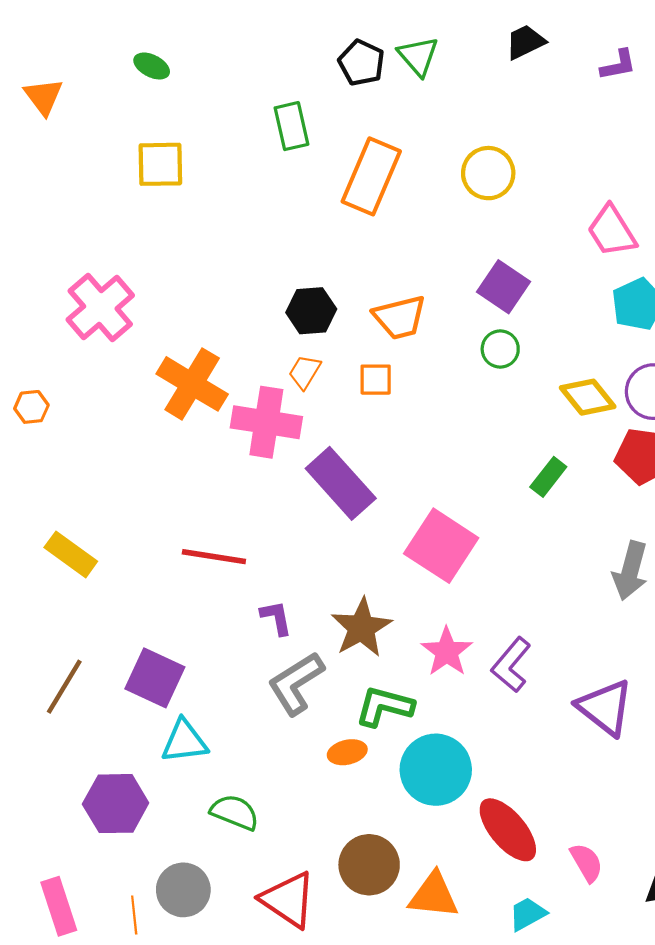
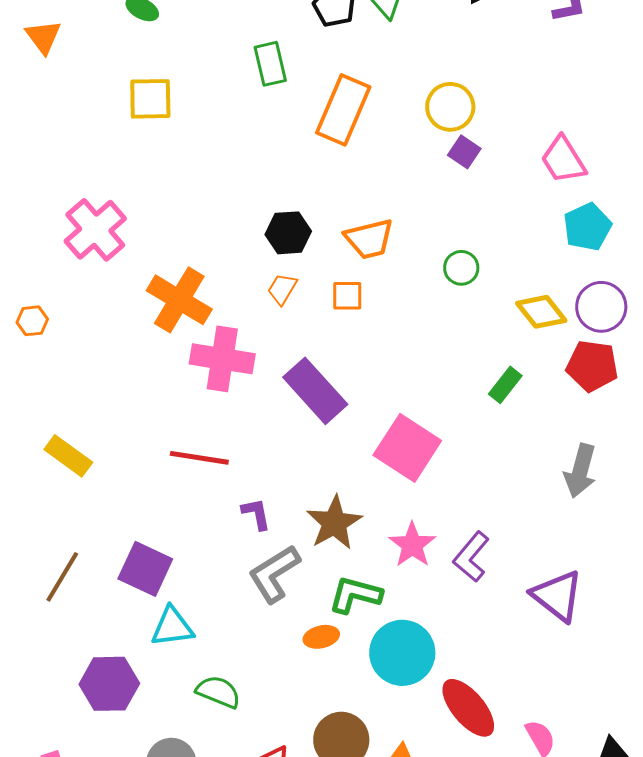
purple square: (503, 287) -> (464, 152), moved, size x0.7
pink cross: (266, 422) -> (222, 359), moved

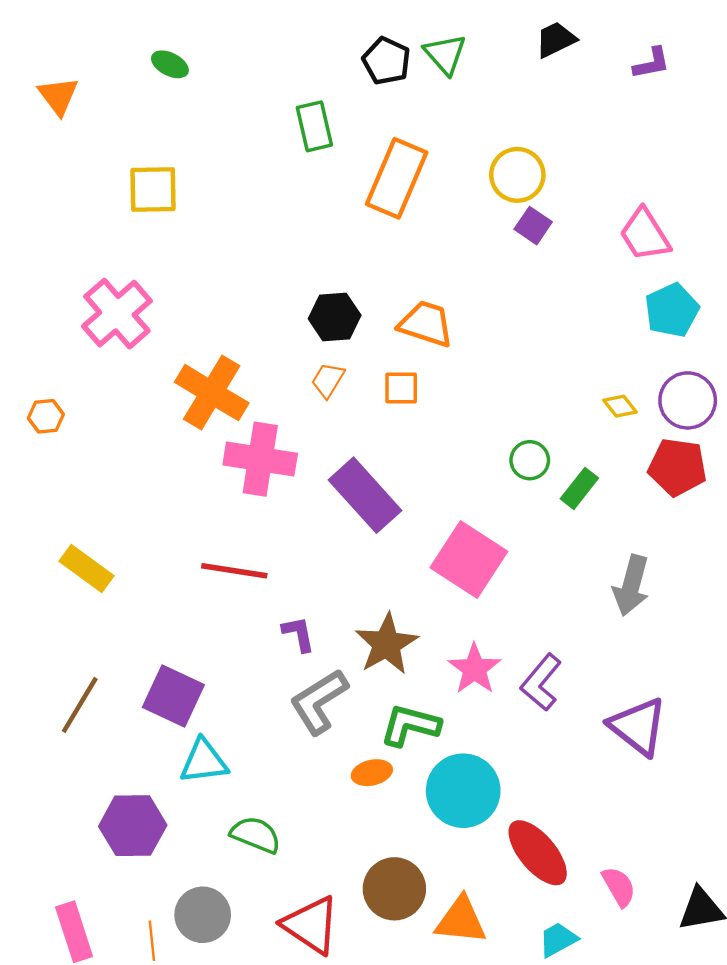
yellow square: (150, 99) -> (153, 190), moved
orange trapezoid: (369, 239) -> (426, 324), turned -148
green circle: (461, 268) -> (530, 460), moved
yellow diamond: (541, 312) -> (620, 406), size x0.6
gray arrow: (580, 471) -> (631, 585), moved

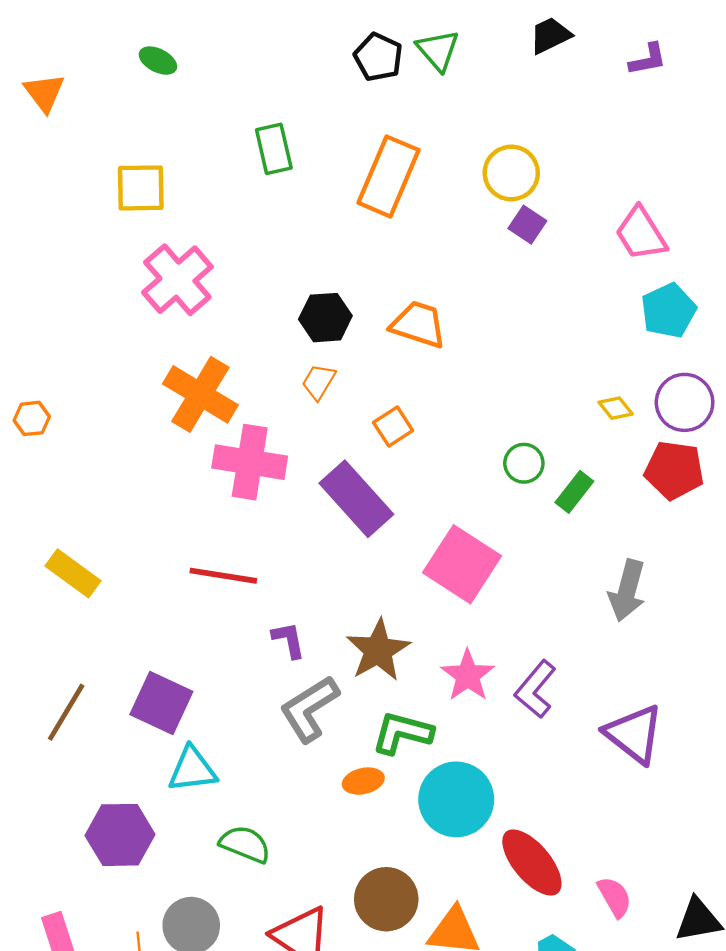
green rectangle: (314, 126) -> (274, 149), moved
pink cross: (117, 314) -> (177, 280), moved
orange square: (401, 388) -> (393, 427), moved, turned -33

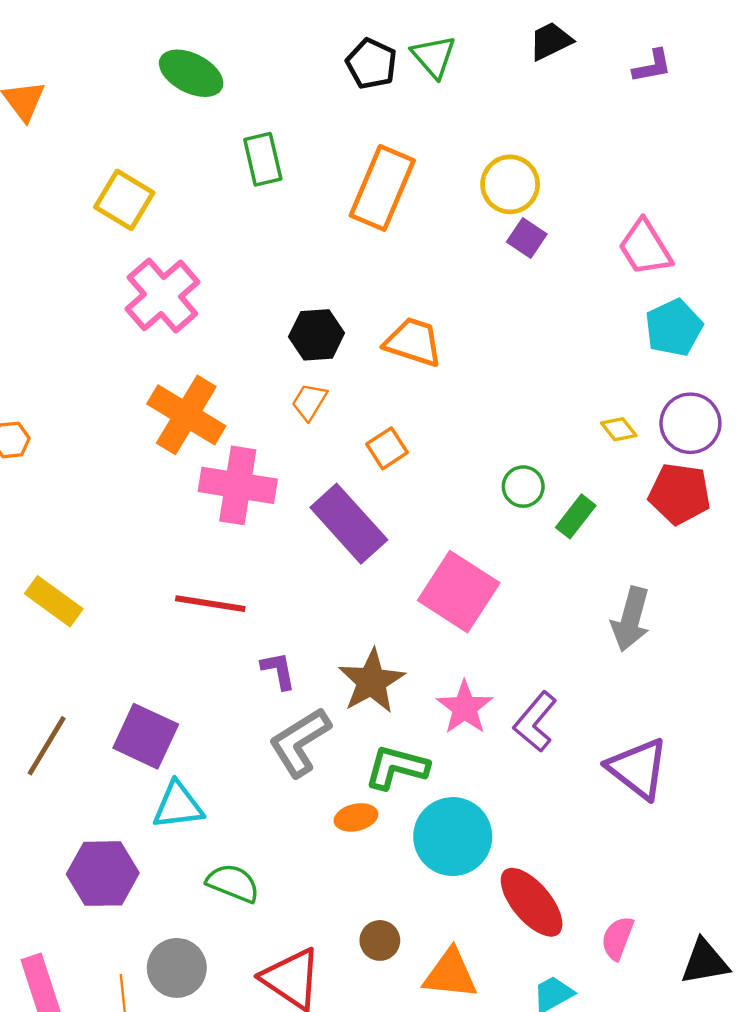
green ellipse: (158, 61) -> (191, 73), moved, size x1.6
yellow square: (141, 188) -> (124, 200), turned 32
pink semicircle: (615, 897) -> (618, 938), turned -129
brown circle: (386, 899) -> (380, 940), size x0.6

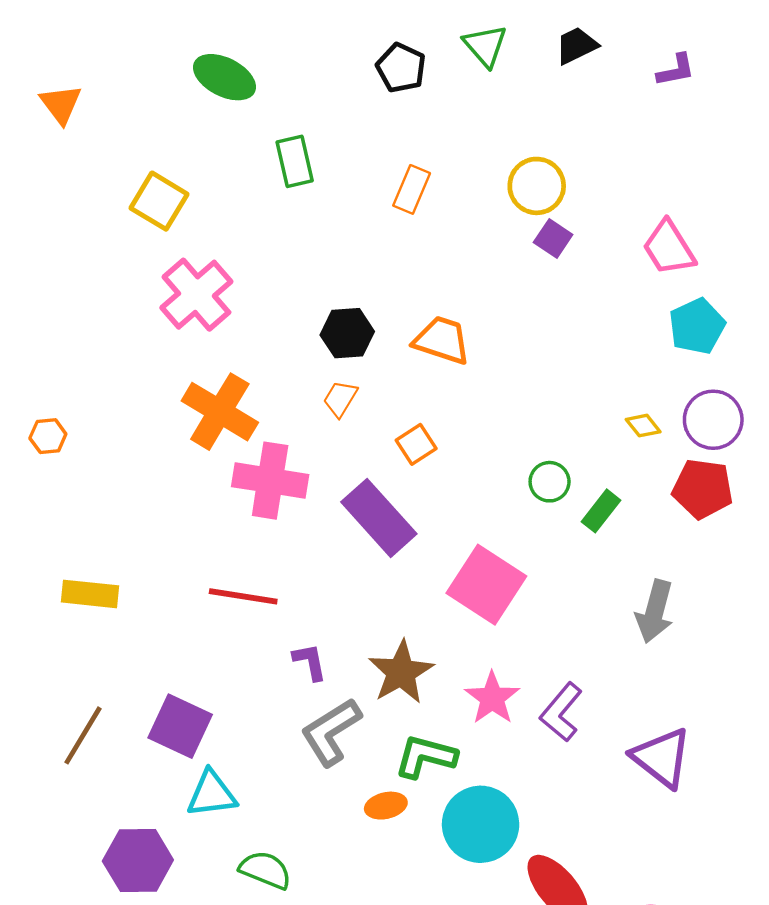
green triangle: (434, 57) -> (485, 46), moved
orange rectangle: (382, 188) -> (412, 189), size x0.6
yellow rectangle: (54, 601) -> (90, 594), turned -30

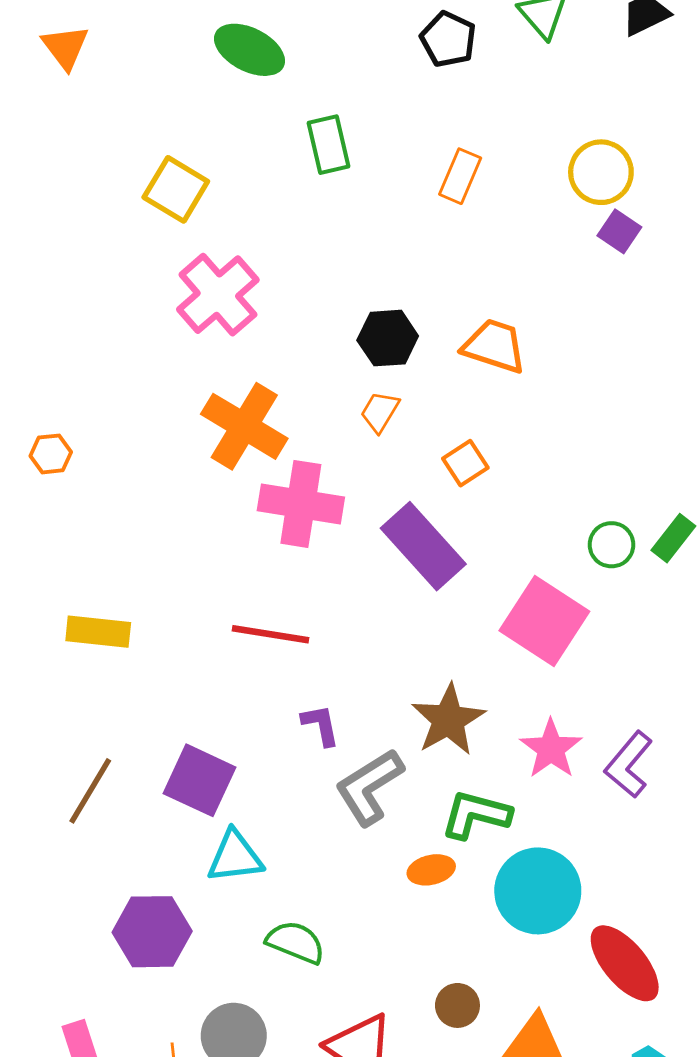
orange triangle: (61, 104) -> (65, 47), moved
green circle: (550, 482) -> (611, 545), moved
purple L-shape: (310, 662) -> (321, 725), moved

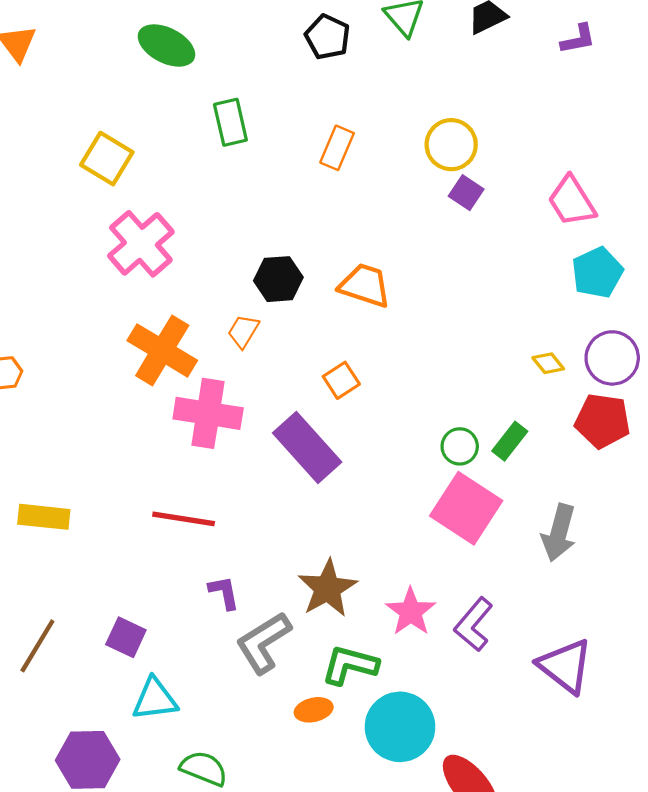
orange trapezoid: (380, 412) -> (243, 331), moved
pink square: (544, 621) -> (466, 508), moved
purple square: (199, 780) -> (126, 637), size x0.7

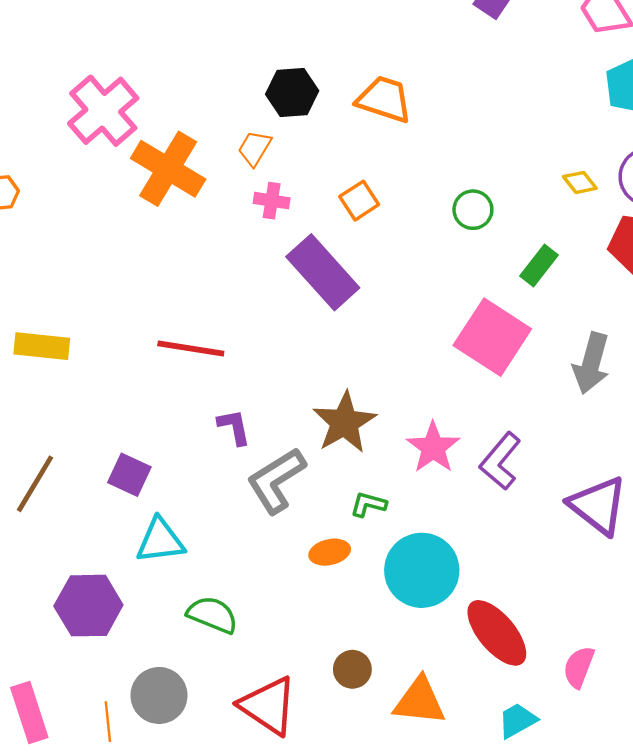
pink cross: (141, 244) -> (103, 111), moved
pink cross: (208, 413) -> (272, 201), moved, size x0.5
green circle: (460, 446) -> (473, 210), moved
green L-shape: (350, 665) -> (368, 504), size x0.6

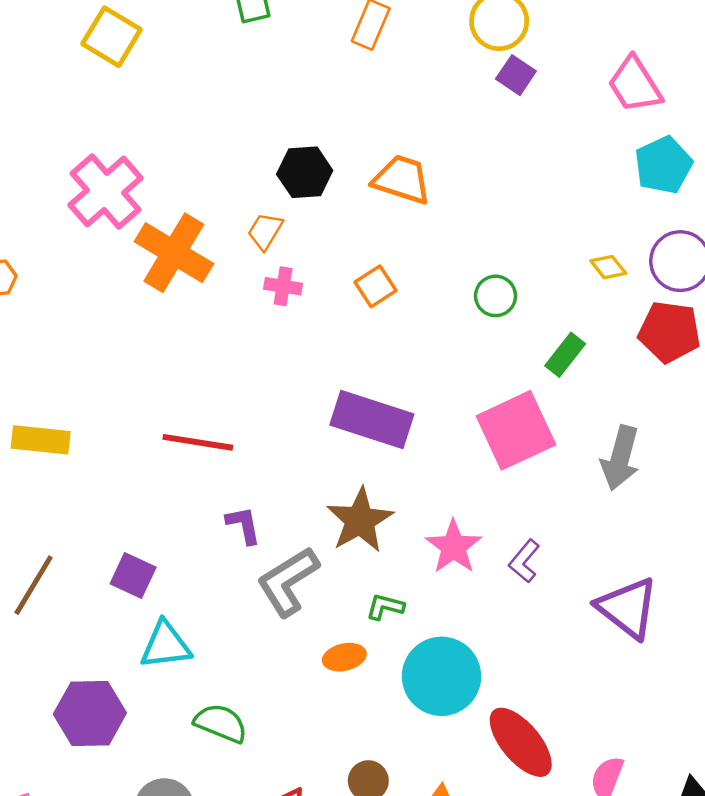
purple rectangle: (323, 272) -> (372, 420), moved, turned -30
pink square: (492, 337) -> (516, 430), turned 32
purple L-shape: (500, 461) -> (524, 561), size x0.7

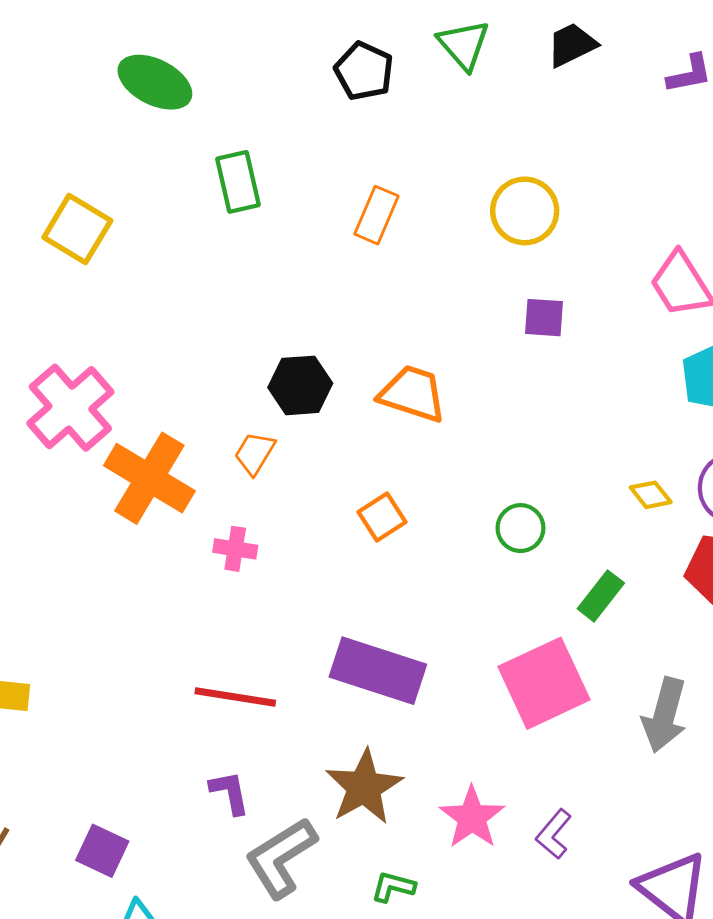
purple square: (516, 75) -> (544, 318), moved, turned -30
pink cross: (283, 286) -> (235, 549), moved
red line: (198, 442) -> (235, 697), moved

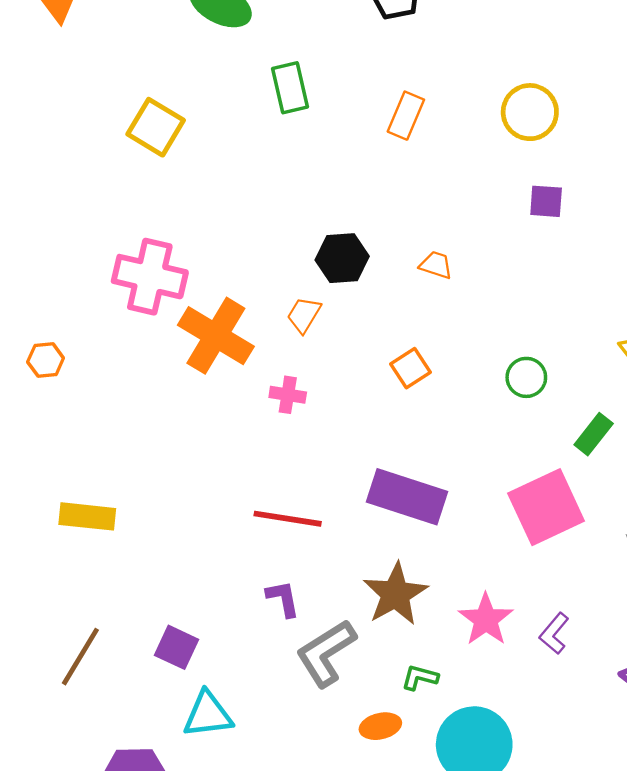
orange trapezoid: (412, 394) -> (436, 265), size x0.6
pink cross: (70, 408) -> (150, 277), turned -36

